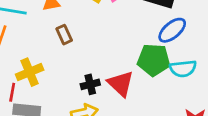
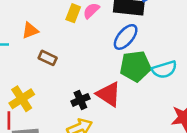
blue ellipse: (172, 30) -> (126, 37), moved
brown rectangle: (64, 35) -> (48, 58), turned -30

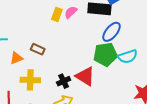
orange triangle: (30, 30) -> (16, 58), moved
blue ellipse: (126, 37) -> (111, 32), moved
yellow cross: (22, 99) -> (30, 80), moved, turned 36

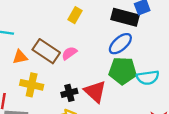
pink semicircle: (71, 12) -> (69, 53), moved
blue ellipse: (111, 32) -> (120, 44), moved
brown rectangle: (38, 49) -> (46, 51), size x1.6

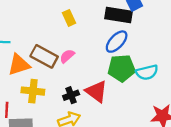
yellow rectangle: (75, 15) -> (69, 18), turned -49
orange triangle: (20, 57) -> (19, 65), size x1.5

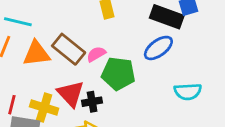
green pentagon: (121, 68) -> (118, 74), moved
yellow cross: (33, 91) -> (44, 107), moved
red triangle: (96, 91) -> (71, 94), moved

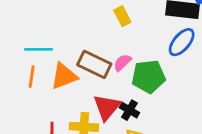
red triangle: (71, 94) -> (107, 107), turned 36
black cross: (92, 102) -> (129, 110), turned -36

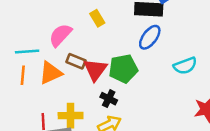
pink semicircle: (122, 63) -> (60, 35), moved, size x1.5
brown rectangle: (94, 64) -> (76, 61), size x0.7
red triangle: (107, 107) -> (95, 70), moved

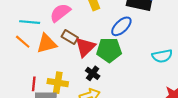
blue ellipse: (150, 37) -> (121, 26), moved
orange line: (23, 75) -> (23, 42), turned -63

